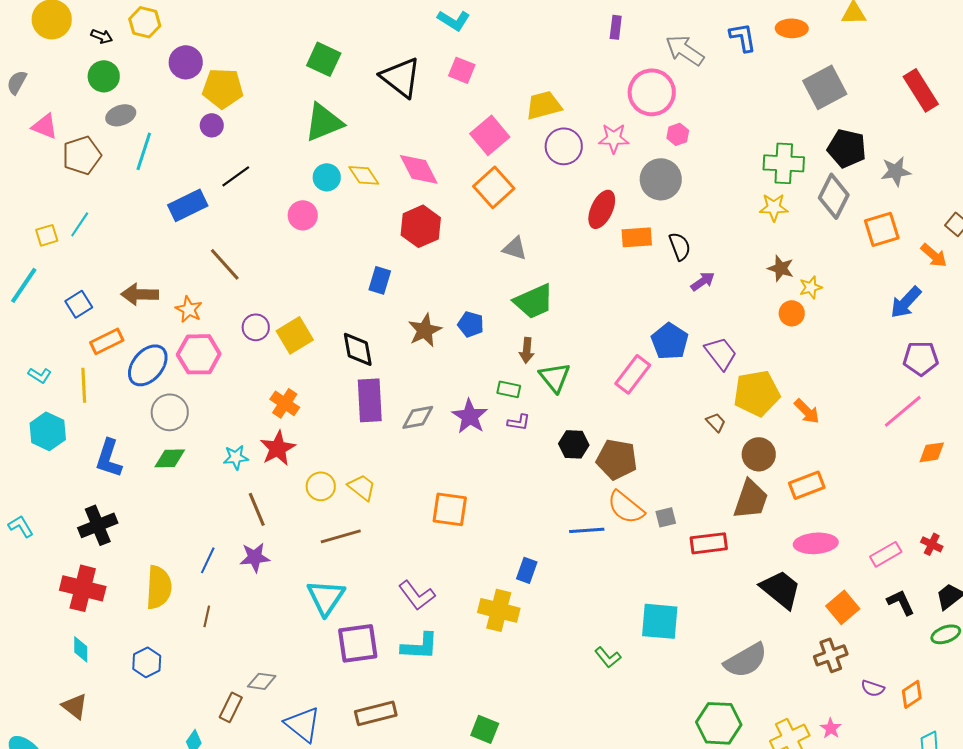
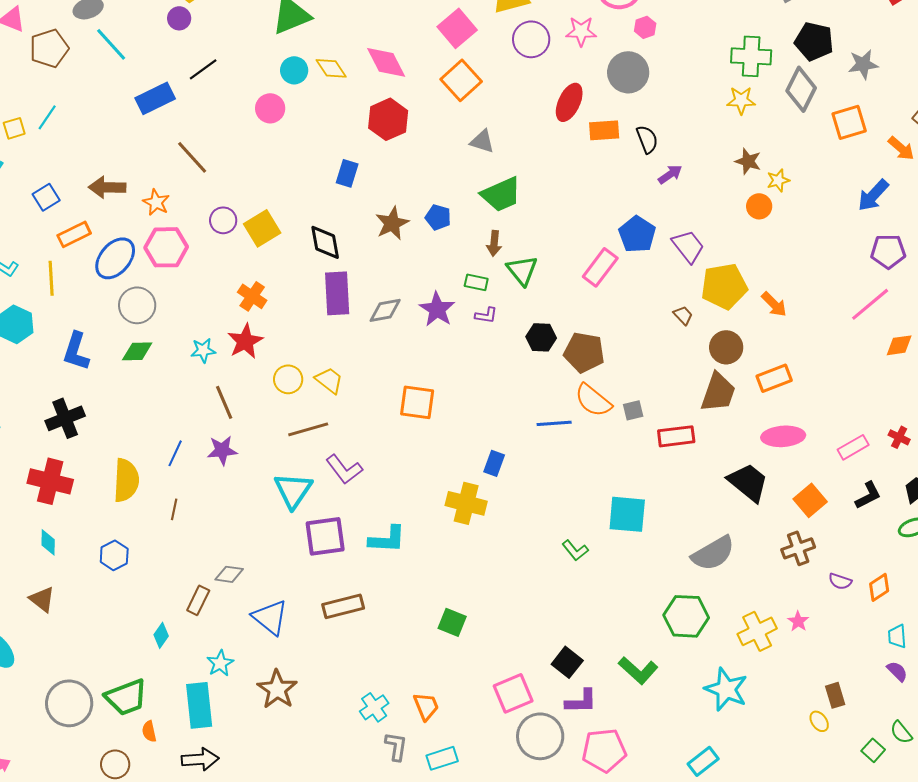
cyan line: (144, 151) -> (111, 44), turned -60
purple L-shape: (417, 595) -> (344, 469), moved
black L-shape: (901, 602) -> (868, 495), turned 88

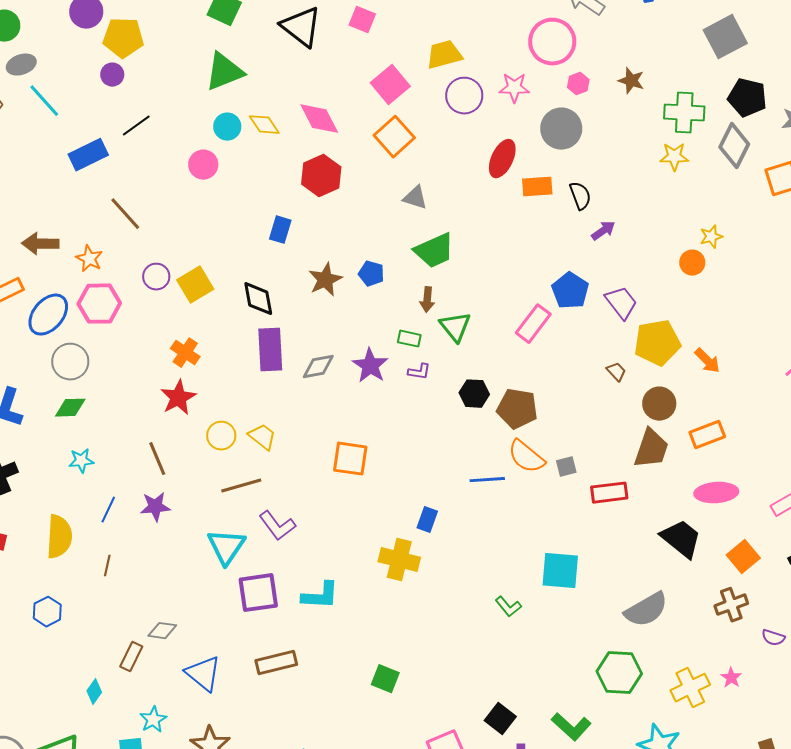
brown star: (748, 161) -> (631, 81), moved
cyan star: (203, 350) -> (81, 461), moved

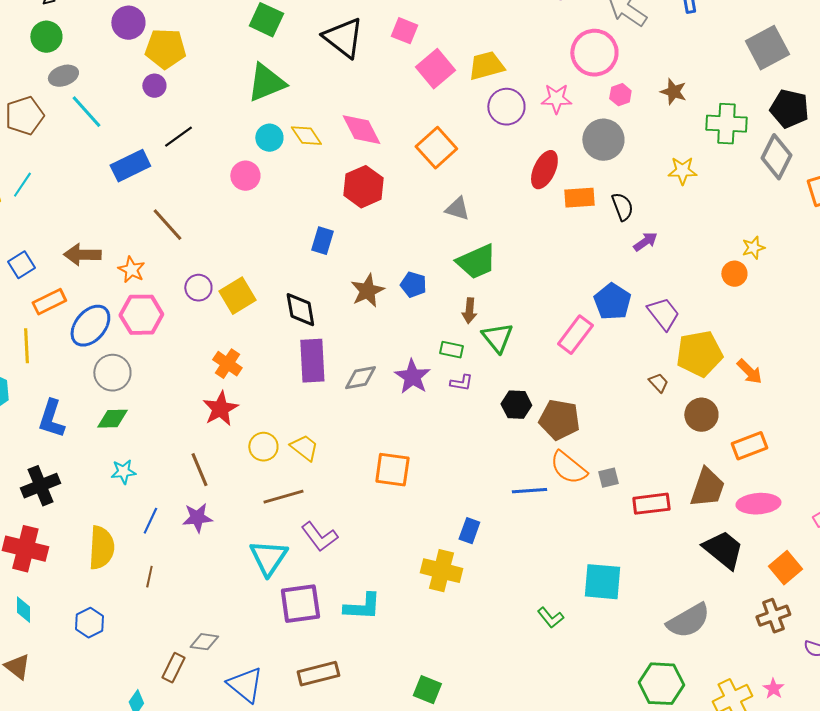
pink square: (390, 85) -> (435, 69), moved
yellow star: (674, 157) -> (682, 171), moved
brown trapezoid: (651, 449) -> (707, 488), moved

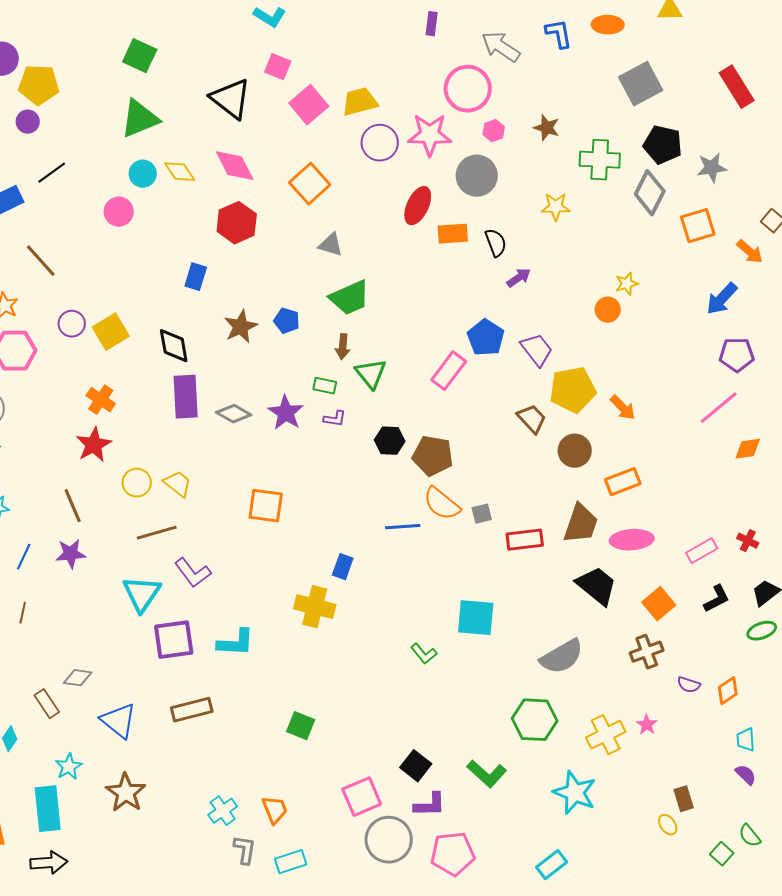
black triangle: (343, 38) -> (231, 99), moved
pink star: (556, 99) -> (430, 135), size x1.4
gray diamond: (360, 378) -> (234, 414), turned 40
brown trapezoid: (658, 383) -> (532, 419), size x1.5
brown rectangle: (173, 668) -> (47, 704), turned -60

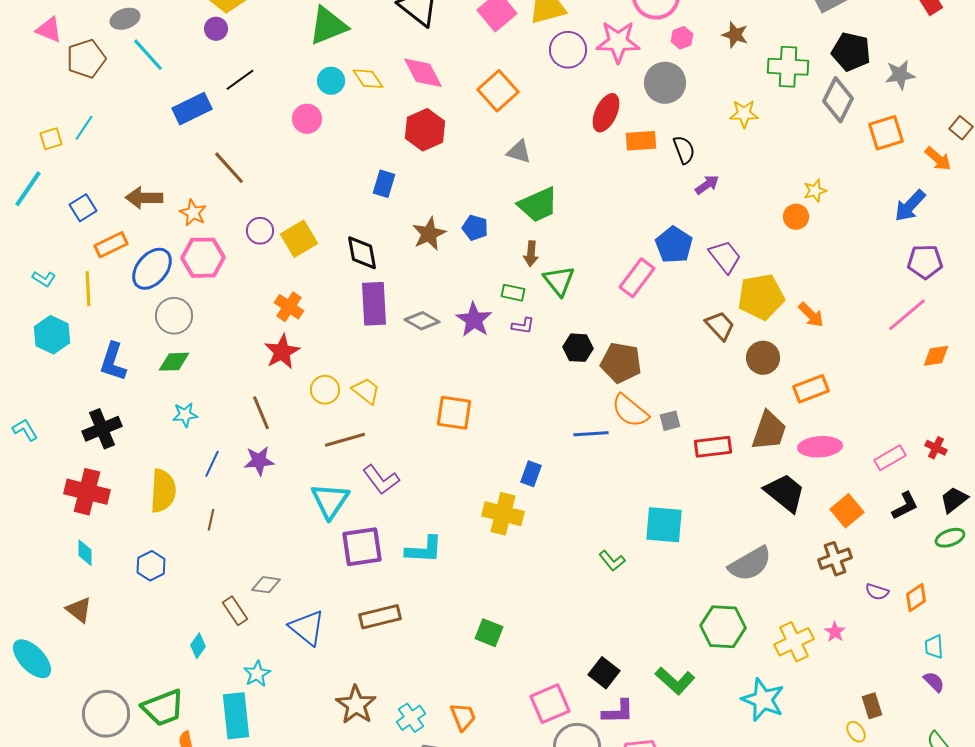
brown star: (126, 793) -> (356, 705), moved

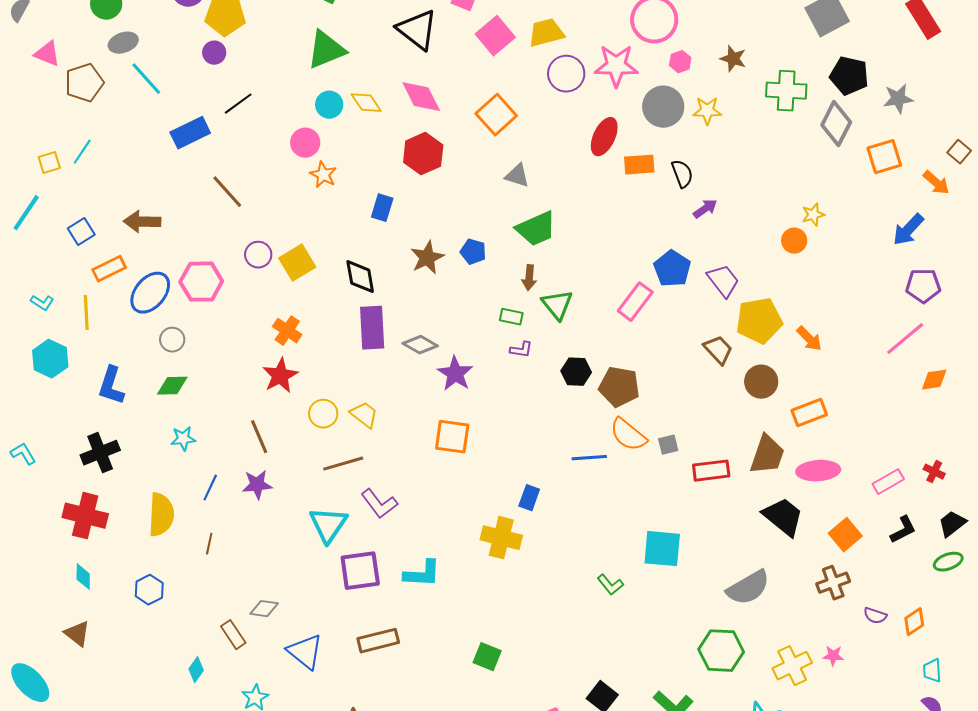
yellow star: (744, 114) -> (707, 111), moved
orange star: (193, 213) -> (323, 175), moved
gray circle: (174, 316) -> (172, 340), size x0.7
purple star: (474, 320) -> (455, 374), moved
pink star: (835, 632) -> (833, 656), turned -30

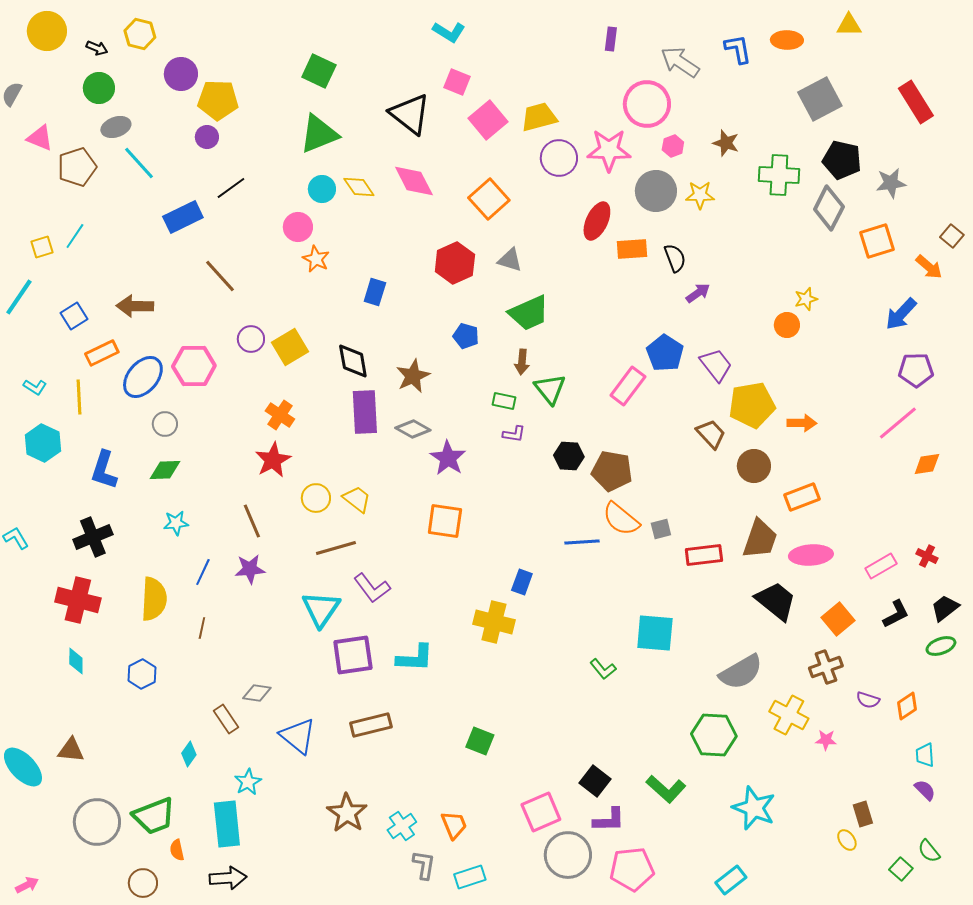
red hexagon: (423, 154) -> (455, 263), moved
brown star: (427, 258) -> (413, 376), moved
orange arrow: (809, 339) -> (802, 423), turned -44
brown triangle: (77, 634) -> (71, 750), moved, turned -32
yellow cross: (792, 666) -> (789, 715), moved, turned -36

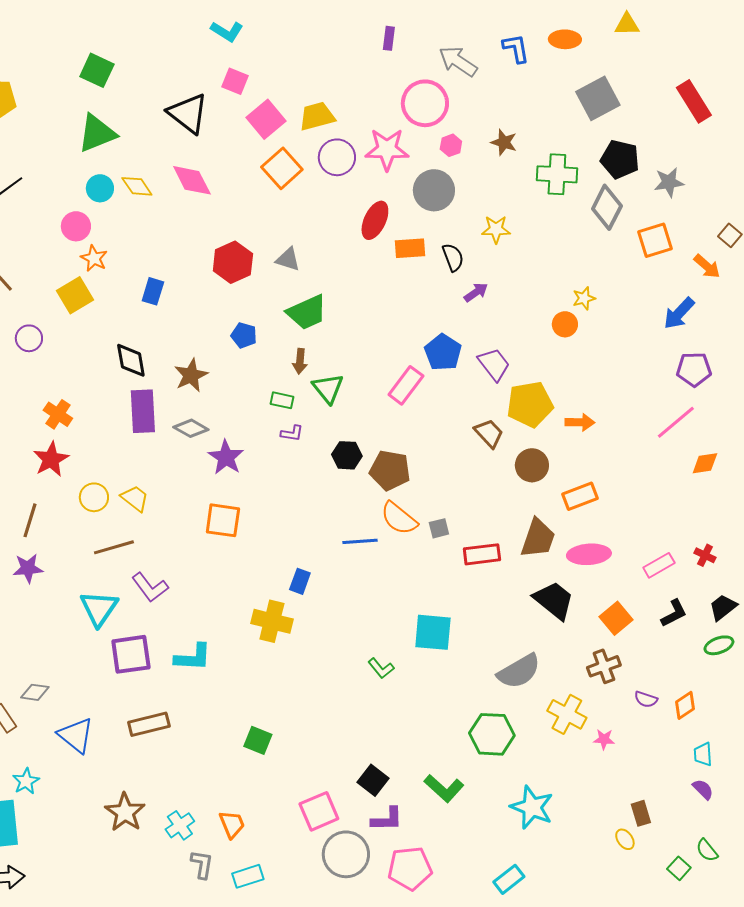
yellow star: (700, 195) -> (496, 229), moved
orange square: (489, 199) -> (282, 168), moved
yellow square: (290, 347) -> (75, 295), moved
brown line: (252, 521) -> (30, 520), turned 40

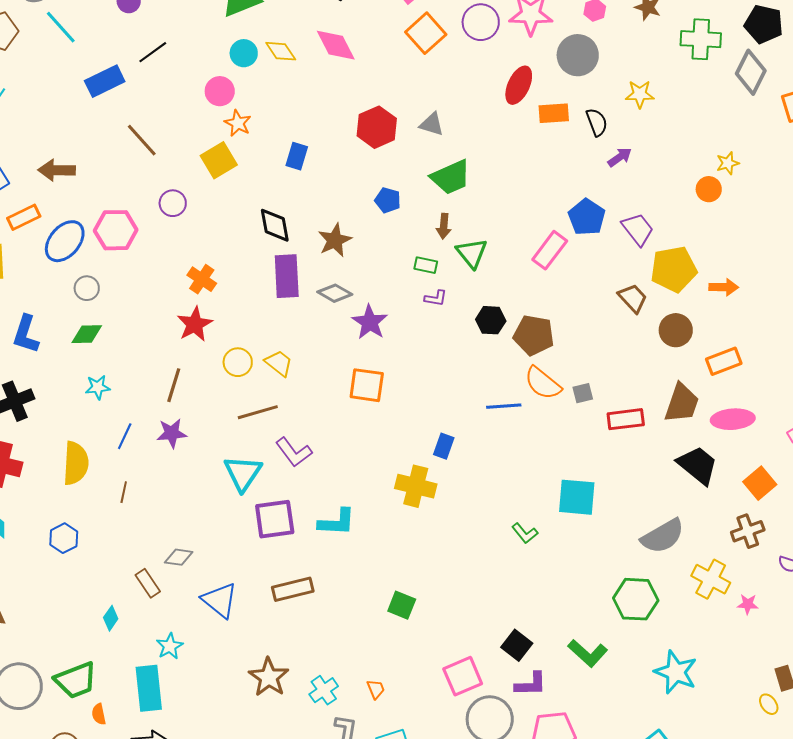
orange trapezoid: (232, 824) -> (376, 689), size x0.7

